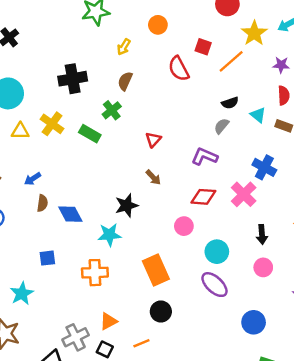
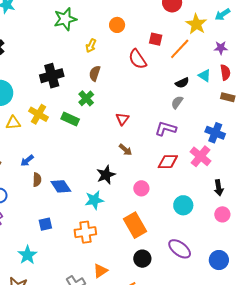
cyan triangle: (258, 115) -> (204, 76), moved
pink circle: (184, 226) -> (141, 188), moved
purple ellipse: (214, 285) -> (180, 249), moved

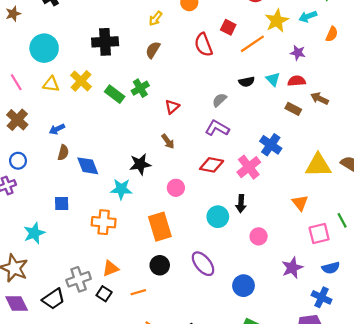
red semicircle: (225, 72) -> (297, 81), turned -98
green cross: (86, 98) -> (140, 88), moved
gray semicircle: (177, 102) -> (219, 100), moved
black arrow: (219, 188) -> (241, 204), moved

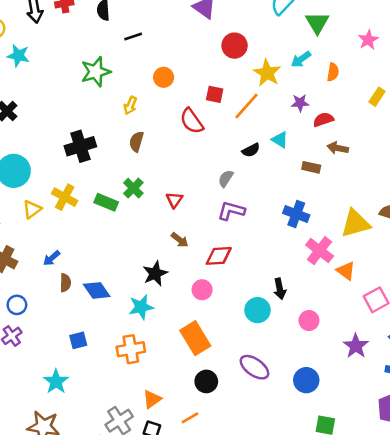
red semicircle: (297, 81) -> (323, 120), moved
yellow triangle: (51, 84) -> (32, 209), turned -30
red diamond: (212, 165) -> (219, 256), moved
pink cross: (249, 167) -> (320, 251), moved

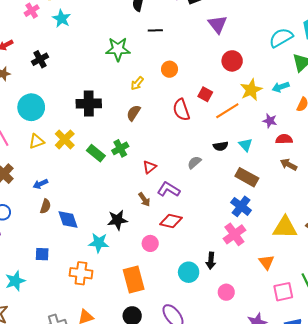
brown rectangle: (311, 167) -> (247, 177), moved, size x1.5
purple L-shape: (231, 211) -> (169, 189), moved
pink cross: (320, 251) -> (234, 234), moved

